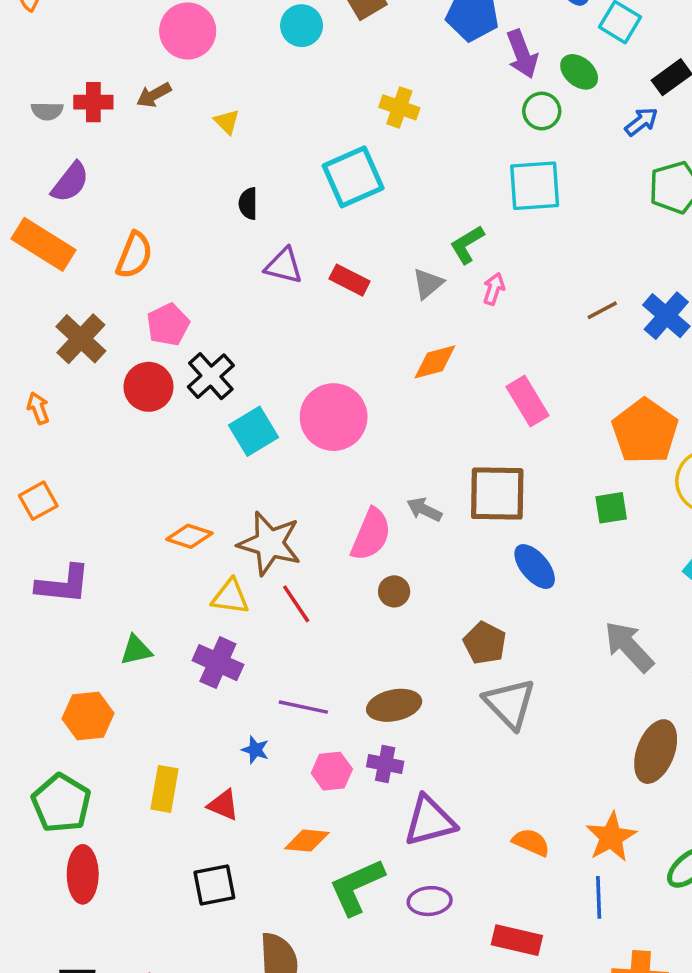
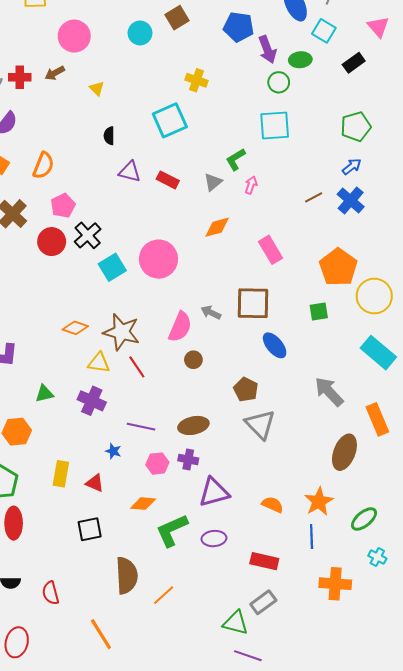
green ellipse: (579, 72) -> (300, 60), turned -45
blue arrow: (641, 122) -> (352, 167), moved

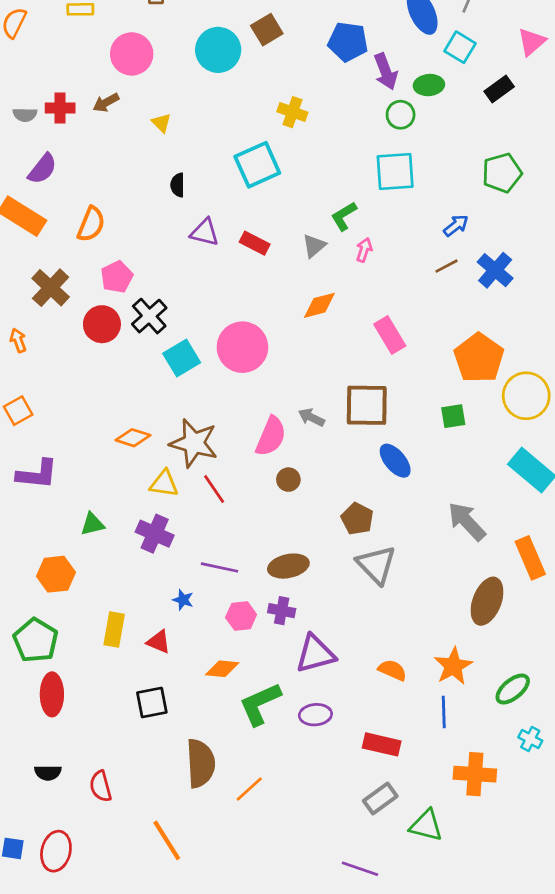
pink triangle: (378, 27) -> (532, 42), turned 30
cyan circle: (140, 33) -> (218, 50), size x1.4
blue arrow: (352, 167) -> (456, 226), moved
green triangle: (236, 623) -> (426, 825), moved

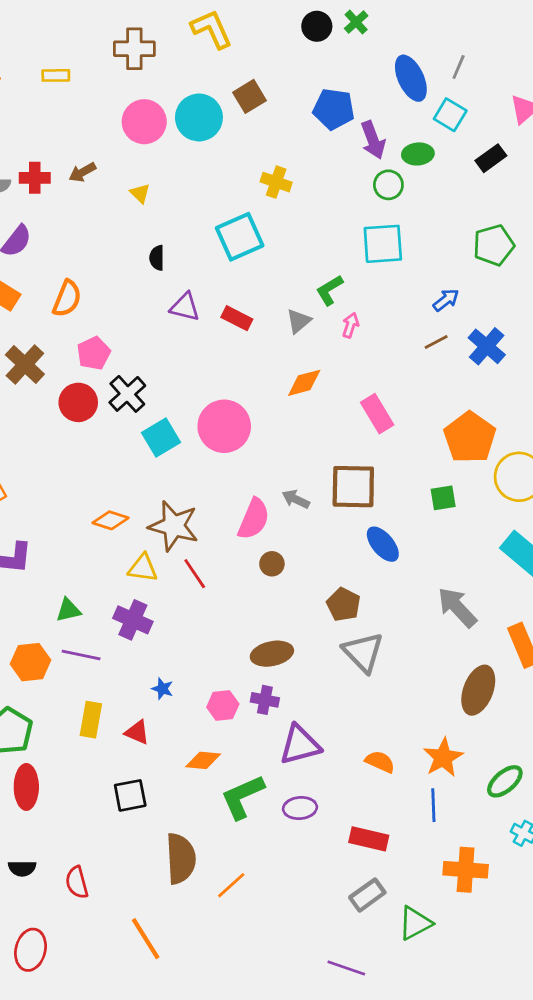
pink circle: (132, 54) -> (144, 122), moved
purple line: (219, 567) -> (81, 655), moved
green triangle: (426, 825) -> (415, 923), turned -42

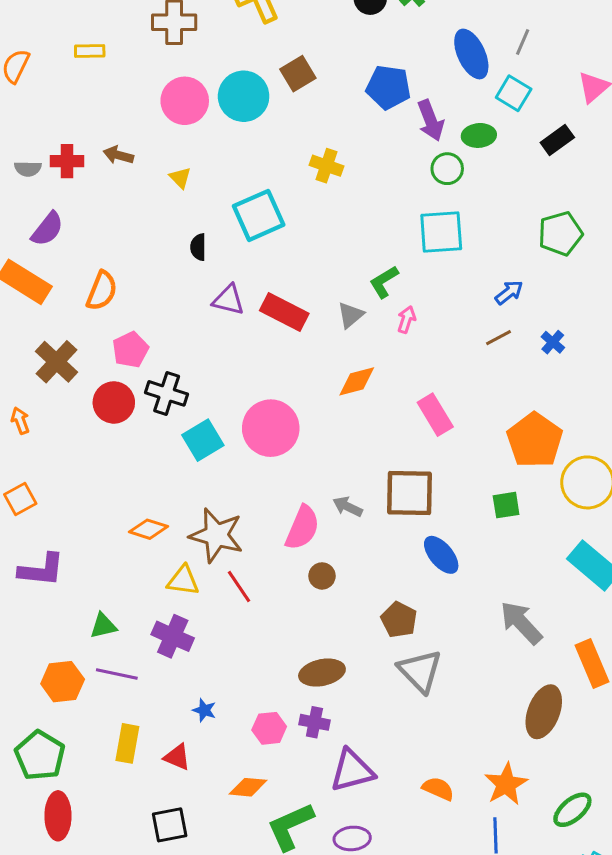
brown arrow: (82, 172) -> (118, 155), turned 44
cyan square: (240, 237) -> (259, 215), moved
red rectangle: (237, 318) -> (284, 312), size x1.4
blue cross: (487, 346) -> (553, 342), size x0.6
black cross: (127, 394) -> (167, 393), turned -30

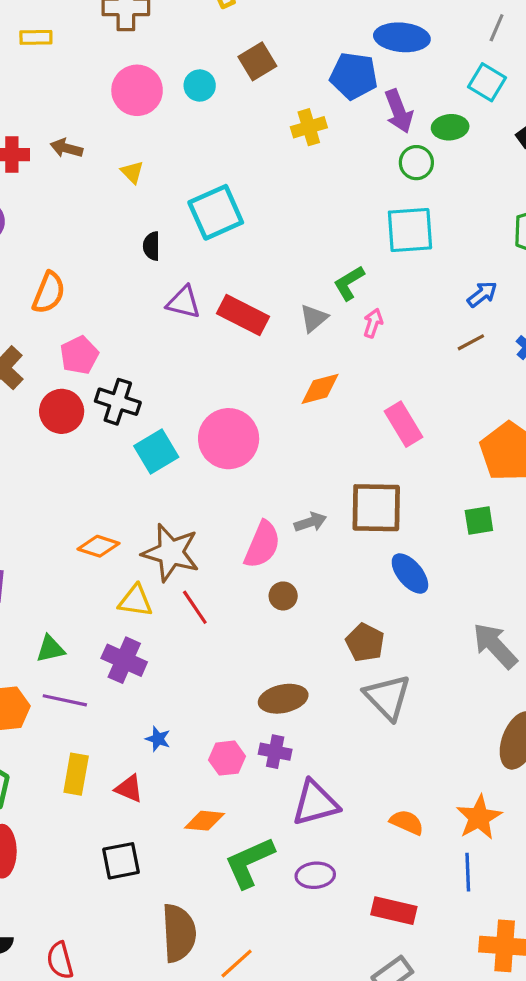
blue ellipse: (471, 54) -> (402, 37), moved, turned -60
cyan circle: (244, 96) -> (200, 86), size x0.6
yellow cross: (327, 166) -> (309, 127), moved, turned -36
gray arrow: (348, 507) -> (310, 522), turned 136

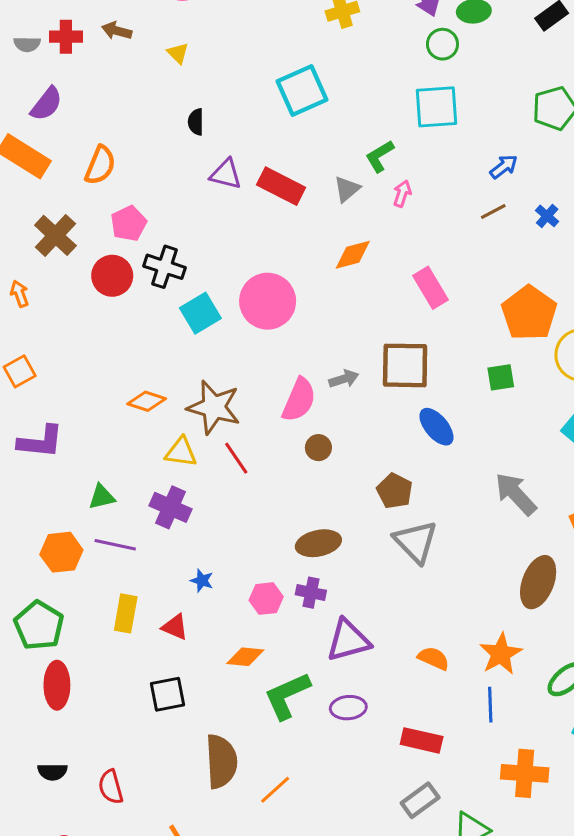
cyan square: (216, 212) -> (302, 90), moved

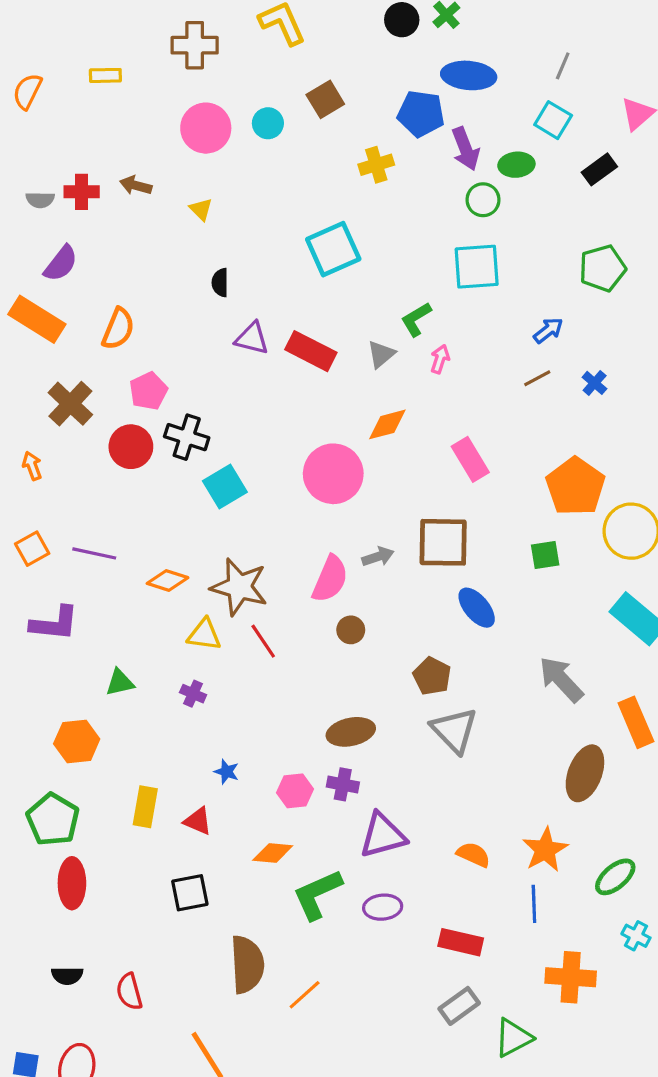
pink circle: (268, 301) -> (333, 474), moved
purple cross: (170, 507) -> (193, 694), size x0.6
purple line: (115, 545) -> (94, 553), moved

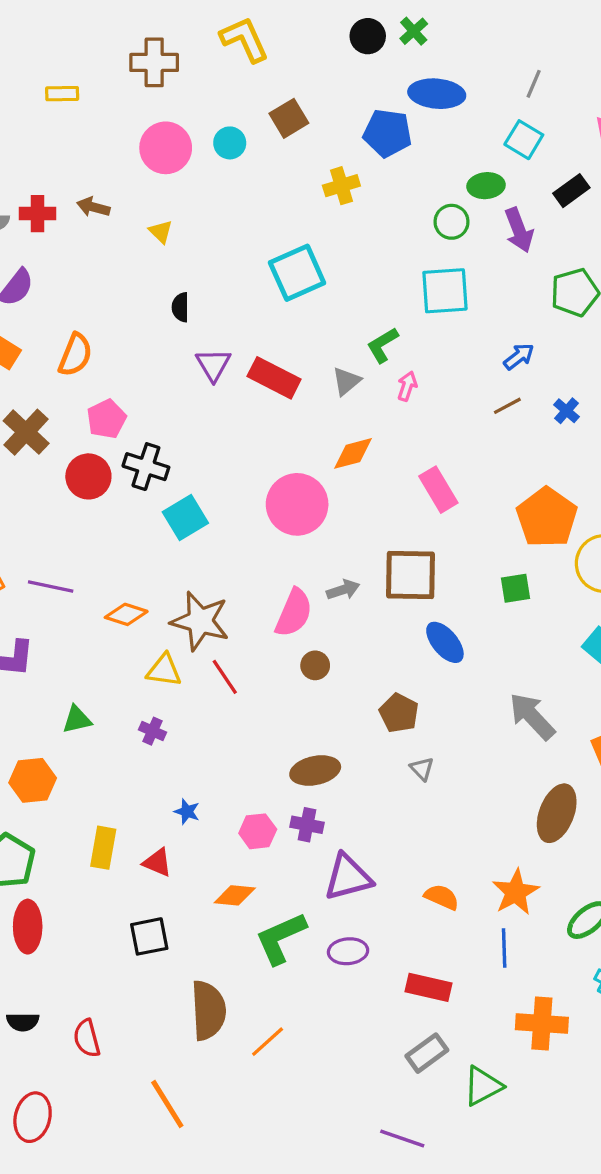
purple arrow: (465, 149) -> (519, 230), moved
purple triangle: (252, 338) -> (213, 365), turned 45
gray triangle: (454, 730) -> (422, 769), size x0.5

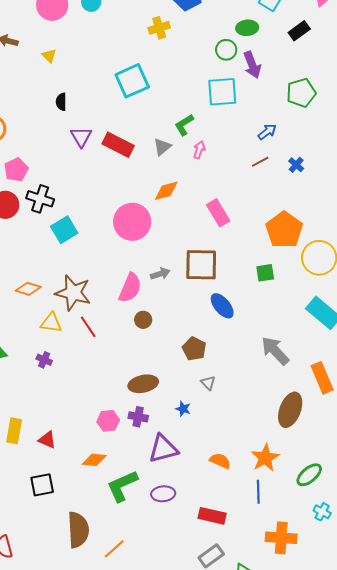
purple arrow: (519, 230) -> (252, 65), moved
blue star: (187, 812) -> (183, 409), moved

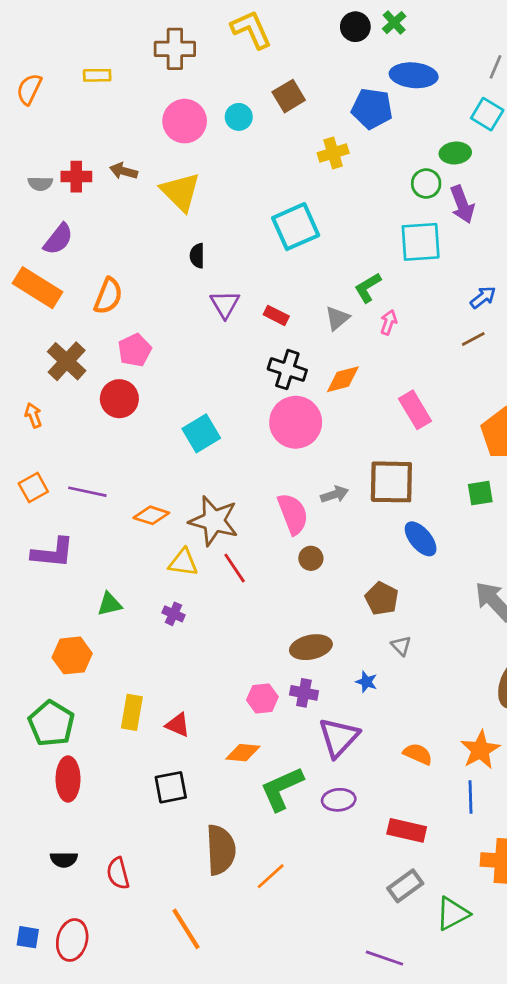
yellow triangle: (49, 56) -> (180, 192), size x2.0
red rectangle: (118, 145) -> (276, 315), size x0.6
black cross: (40, 199) -> (287, 370), moved
pink semicircle: (130, 288) -> (293, 514), turned -44
purple triangle: (163, 449) -> (339, 737), turned -32

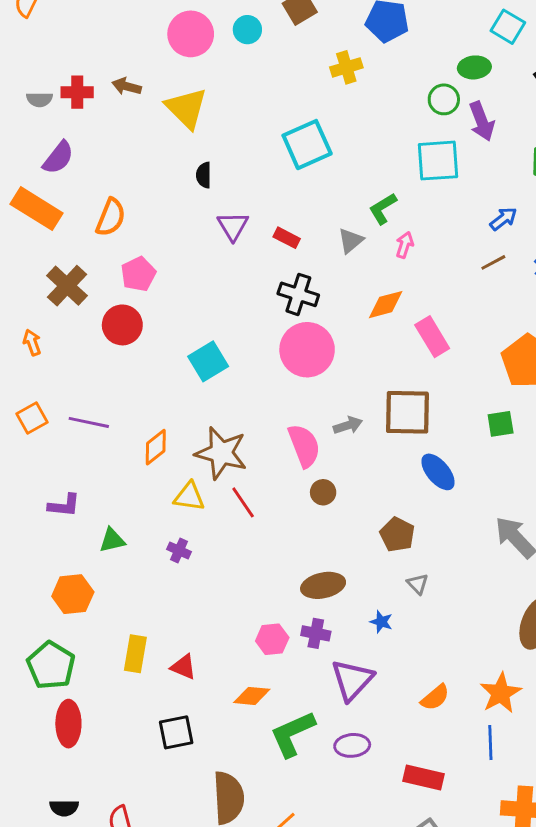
orange diamond: (343, 379) -> (386, 305), moved
orange diamond: (151, 515) -> (156, 447), turned -56
purple L-shape: (53, 553) -> (64, 505), moved, size x0.7
orange semicircle: (418, 754) -> (435, 697), turned 116

